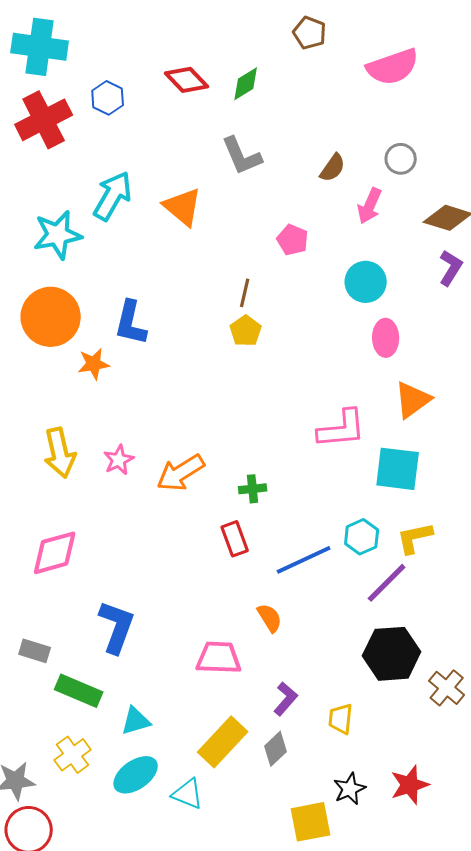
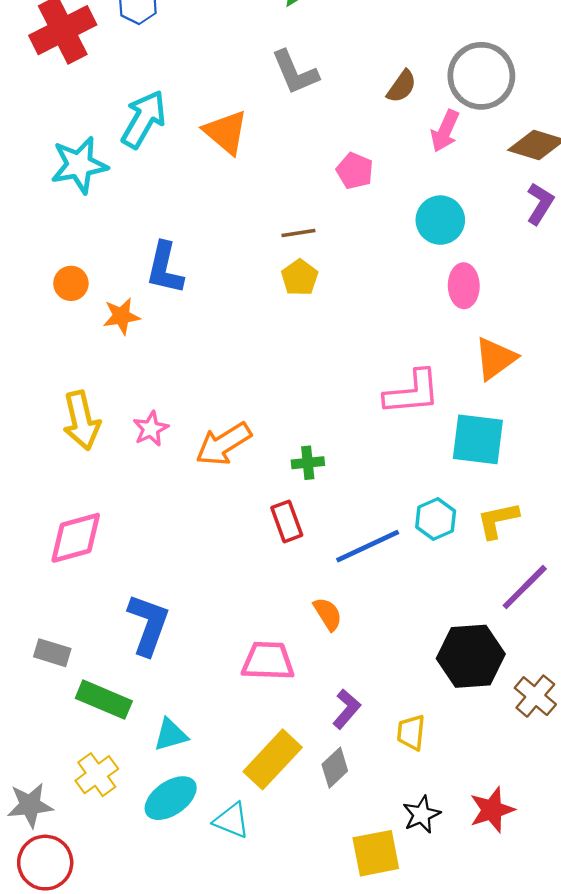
gray circle: (401, 159) -> (481, 76), size x1.8
brown line: (245, 293) -> (298, 233), turned 68
orange circle: (51, 317) -> (71, 283), moved, size x0.5
purple line: (387, 583) -> (525, 587), moved

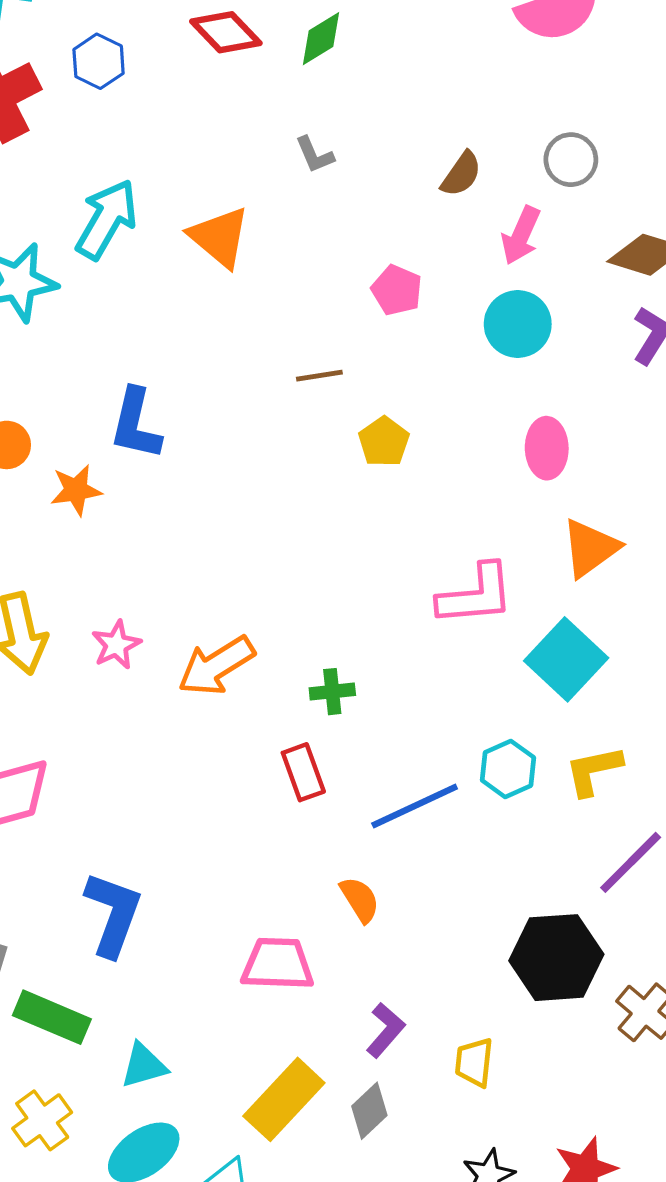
gray L-shape: (295, 72) -> (315, 155), size x0.6
gray circle: (481, 76) -> (571, 160), size x0.6
cyan circle: (440, 220) -> (518, 324), moved
yellow pentagon: (300, 278) -> (384, 442), moved
cyan square: (478, 439) -> (566, 659), turned 36

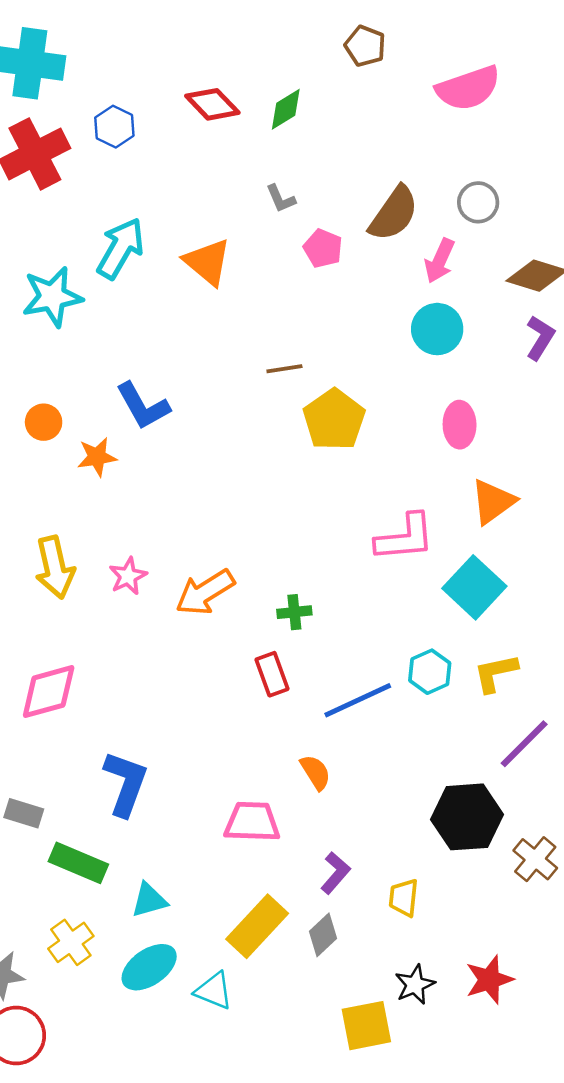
brown semicircle: (461, 174) -> (394, 214), size x1.6
pink pentagon: (397, 290) -> (323, 248), moved
blue L-shape: (136, 424) -> (143, 406), turned -42
yellow pentagon: (384, 442) -> (334, 420), size x1.6

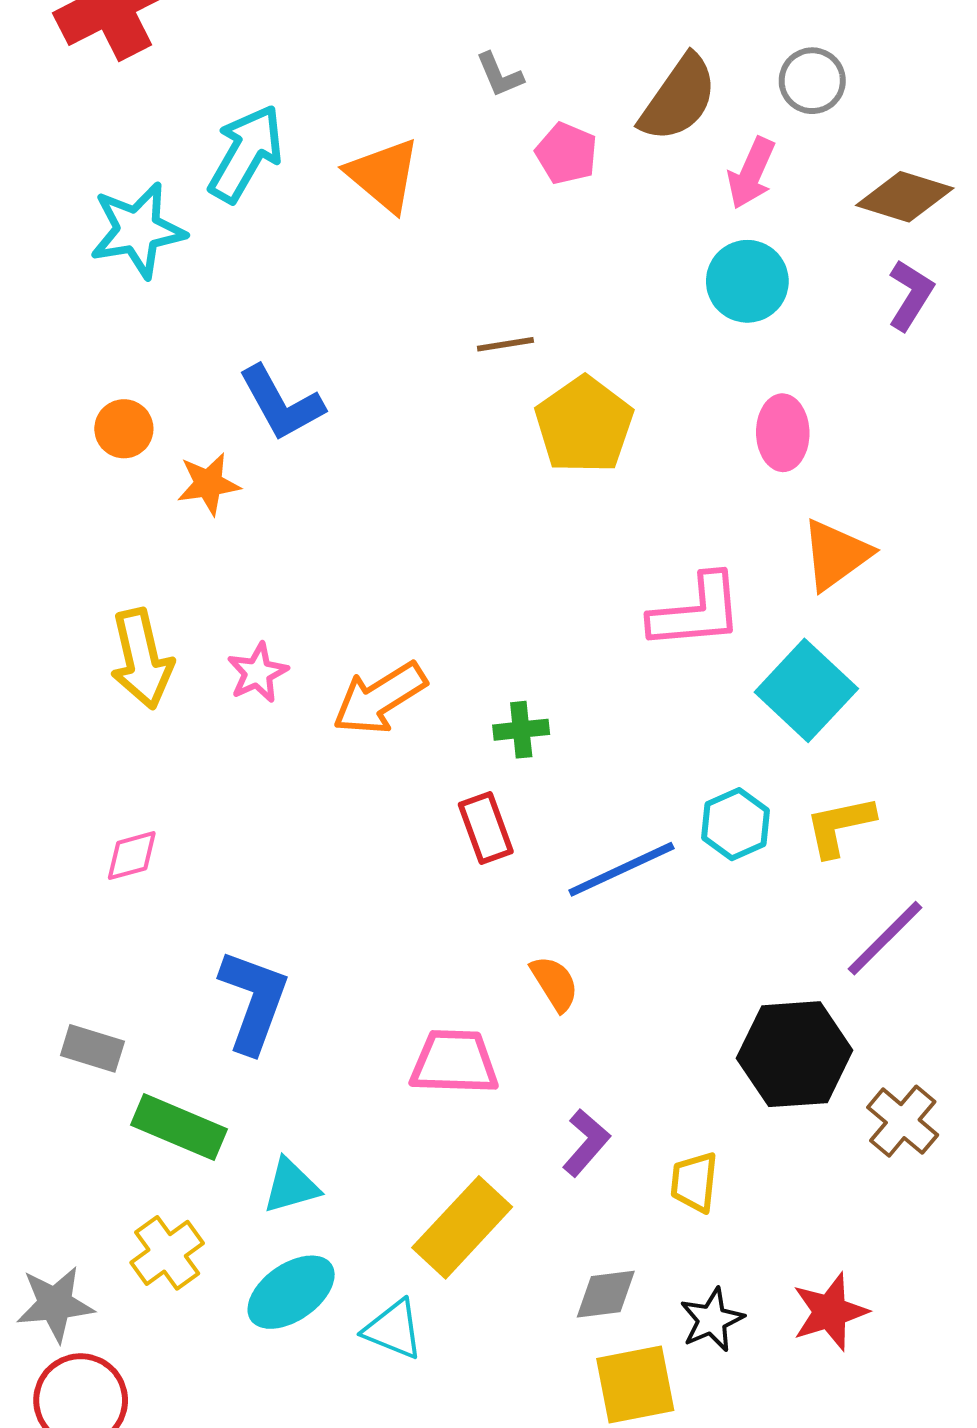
pink diamond: (49, 692) -> (132, 856), size x0.6
gray diamond: (323, 935) -> (606, 1294), moved, turned 36

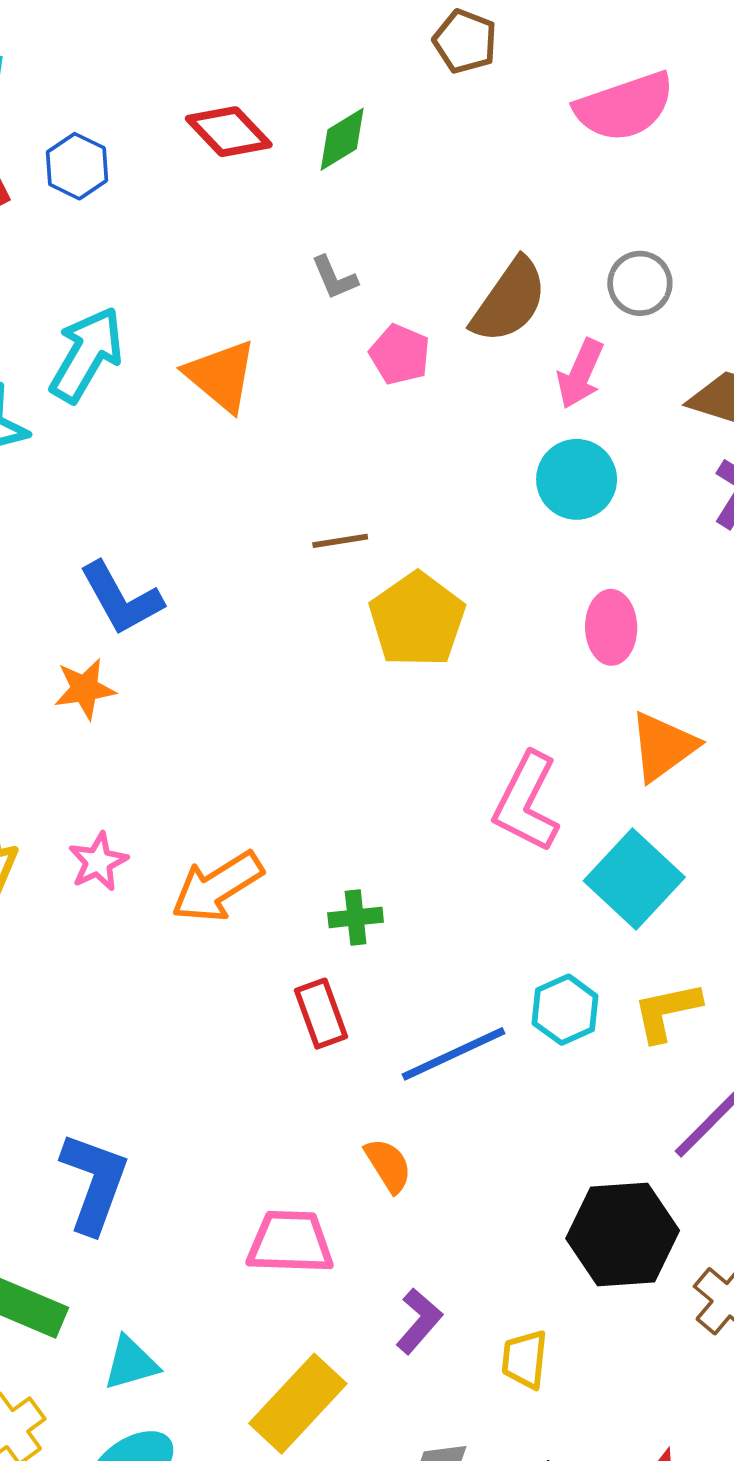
orange star: (208, 484) -> (85, 689), moved
pink L-shape: (696, 612) -> (527, 802), turned 122

